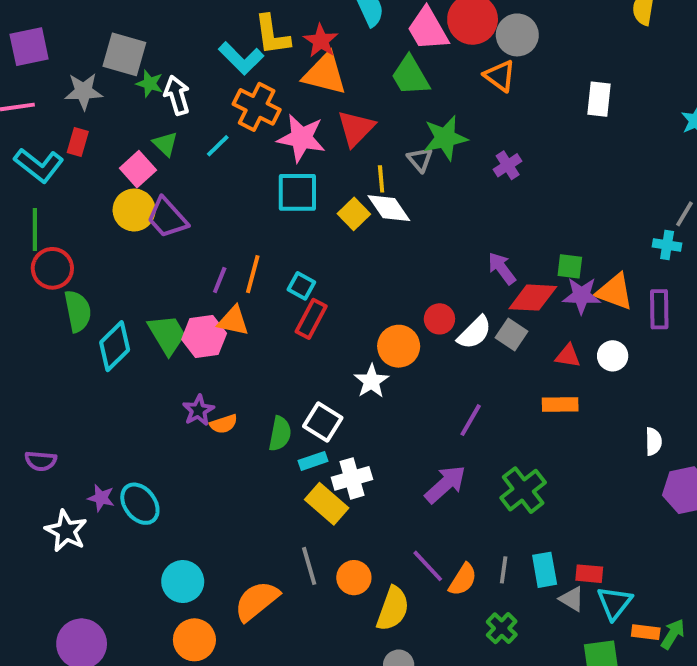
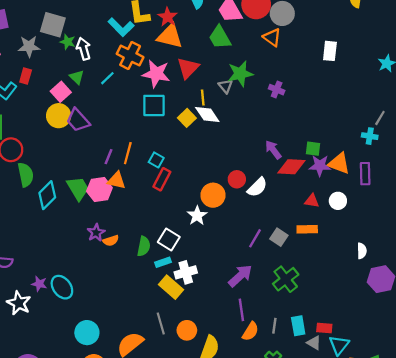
purple cross: (508, 165) -> (277, 90), turned -35
gray square: (511, 334) -> (279, 237), moved
purple line: (428, 566) -> (241, 310), moved, turned 35

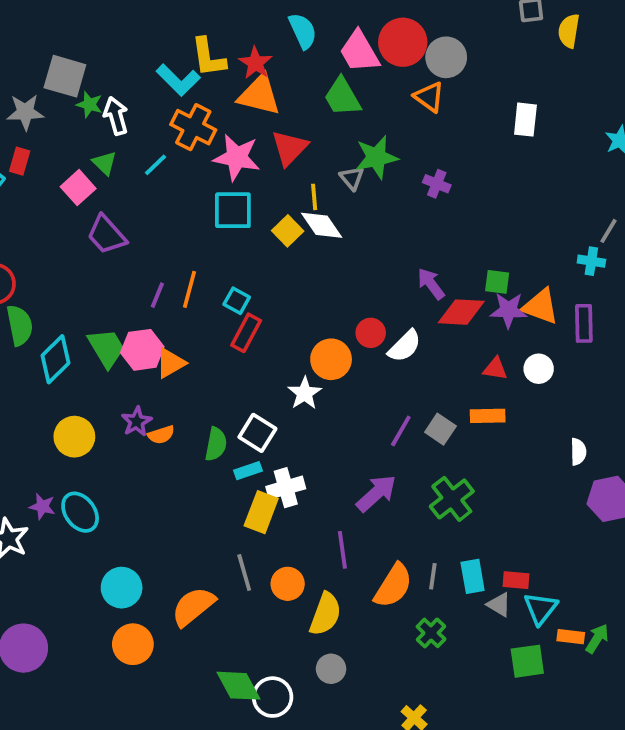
yellow circle: (59, 116) -> (74, 437), moved
orange triangle: (116, 180) -> (171, 363), moved, turned -42
yellow rectangle: (171, 287) -> (261, 512), turned 70
purple line: (241, 310) -> (342, 550), moved
orange semicircle: (250, 331) -> (393, 586), size x1.4

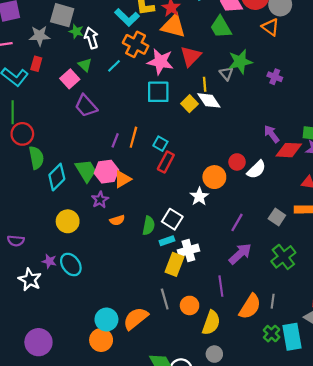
purple star: (137, 422) -> (100, 200), moved
purple line: (401, 431) -> (237, 222), moved
cyan rectangle: (473, 576) -> (292, 337), moved, size x1.4
cyan circle: (122, 588) -> (106, 320), moved

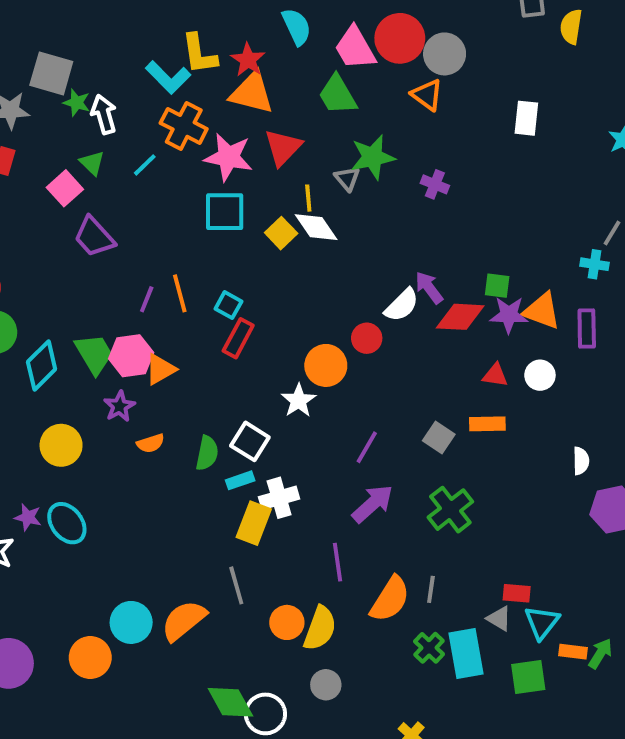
orange line: (133, 137) -> (180, 293), turned -30
white semicircle: (256, 170) -> (402, 305), moved
orange circle: (190, 305) -> (287, 622), moved
orange circle: (101, 340) -> (90, 658), moved

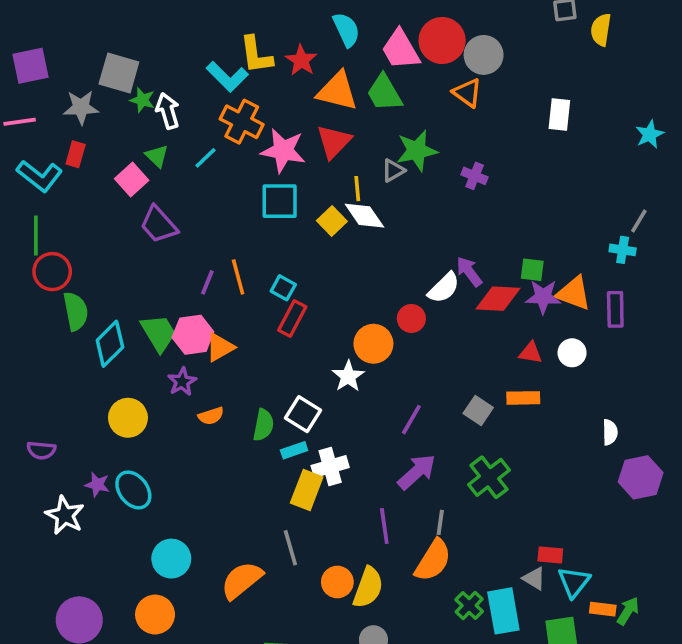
orange triangle: (252, 93) -> (337, 91), moved
gray triangle: (347, 179) -> (393, 170), turned 40
gray line: (431, 589) -> (440, 522), moved
cyan circle: (131, 622) -> (171, 559), moved

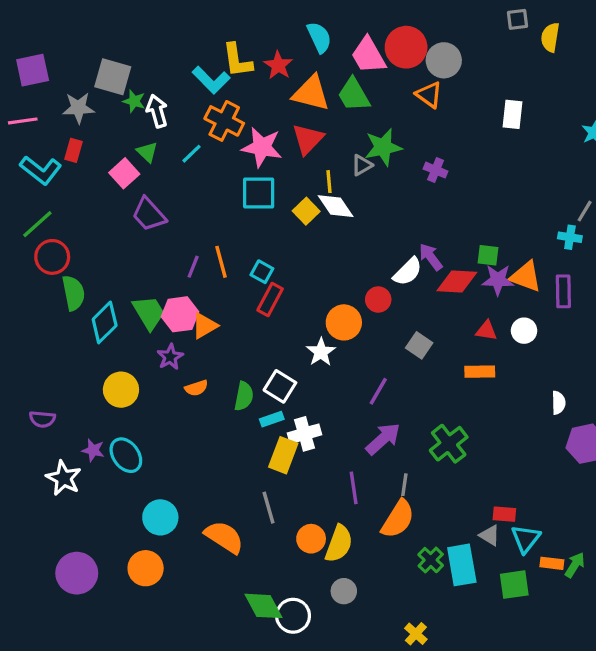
green line: (36, 235) -> (37, 224), turned 48
gray square: (478, 411) -> (419, 345), moved
orange semicircle: (242, 580) -> (224, 537), turned 72

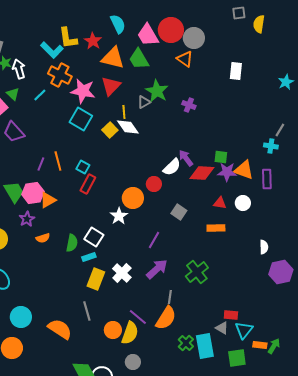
green star: (383, 147) -> (157, 91), turned -30
cyan square: (259, 193) -> (81, 119), turned 30
white cross: (304, 434) -> (122, 273), moved, turned -30
purple line: (354, 488) -> (138, 317), moved, turned -42

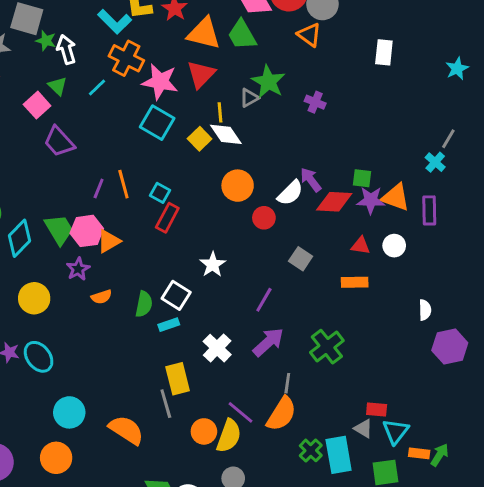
cyan cross: (271, 146) -> (435, 162), turned 32
orange circle: (133, 198) -> (238, 186), moved
yellow rectangle: (96, 279) -> (178, 379), moved, turned -35

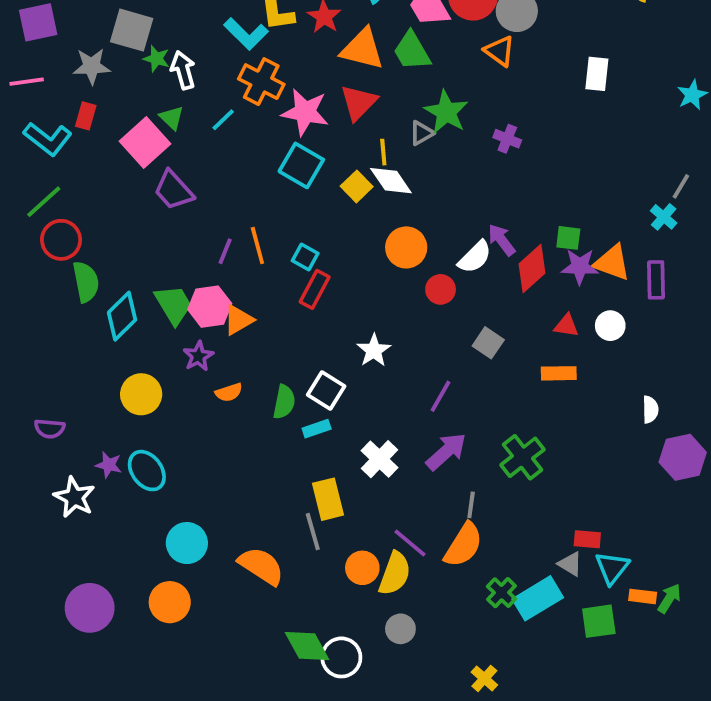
pink square: (37, 105) -> (145, 143), size x1.4
red diamond: (334, 202) -> (532, 268), turned -45
cyan rectangle: (339, 455) -> (538, 598), turned 69

